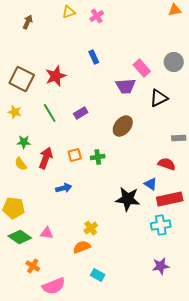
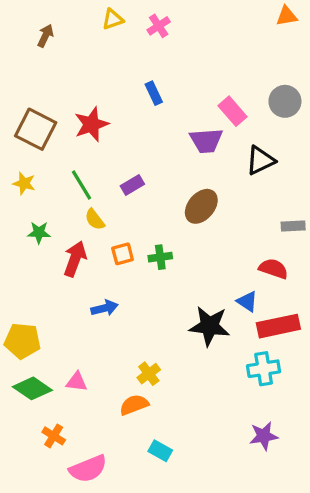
yellow semicircle: (21, 164) -> (95, 219), moved

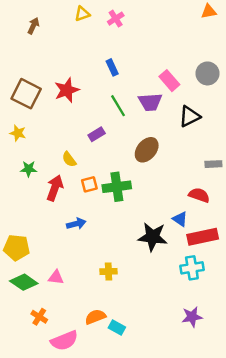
green line: (82, 185) -> (118, 106), moved
green cross: (160, 257) -> (117, 187), size x1.6
yellow cross: (149, 374) -> (108, 271), turned 35
orange semicircle: (134, 405) -> (95, 317), moved

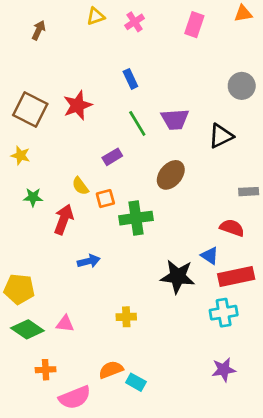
pink rectangle: (169, 81) -> (194, 25), moved, turned 60
orange square: (89, 184) -> (105, 199), moved
orange cross: (39, 317) -> (46, 370), turned -35

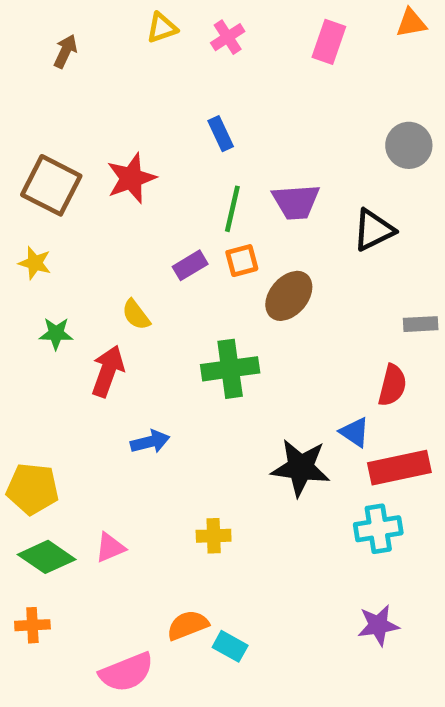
green line: (137, 123) -> (232, 209), turned 44
orange square: (105, 199) -> (242, 261), moved
red semicircle: (232, 228) -> (392, 385), turned 85
pink triangle: (65, 324) -> (110, 548), turned -30
orange cross: (46, 370) -> (32, 625), moved

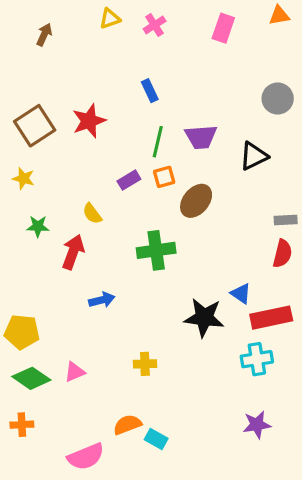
brown square: (51, 185) -> (35, 126), turned 30
red semicircle: (392, 385) -> (282, 254), moved

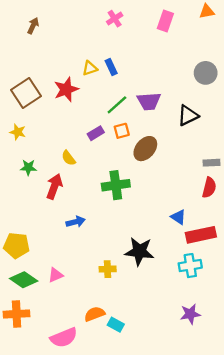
yellow triangle: (110, 19) -> (90, 68), moved
green line: (158, 142) -> (117, 105), turned 35
black star: (204, 318) -> (139, 251), moved
orange cross: (22, 425) -> (17, 314), size x1.5

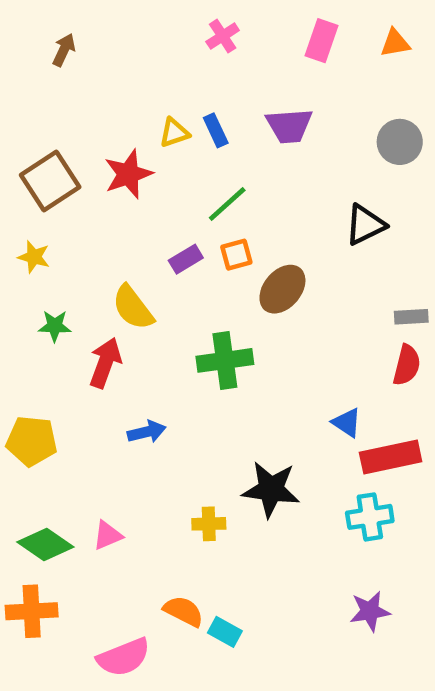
orange triangle: (207, 11) -> (395, 43), moved
purple trapezoid: (149, 101) -> (289, 126), moved
yellow semicircle: (69, 158) -> (133, 308), size x1.5
yellow pentagon: (17, 245) -> (32, 441), moved
orange semicircle: (95, 314) -> (183, 611), turned 48

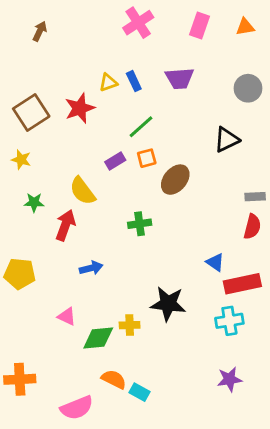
pink cross: (223, 36) -> (138, 23), size x1.5
green cross: (225, 360) -> (140, 224), size x0.7
pink triangle: (108, 535) -> (67, 317), moved, turned 48
green diamond: (45, 545) -> (98, 338), moved, turned -40

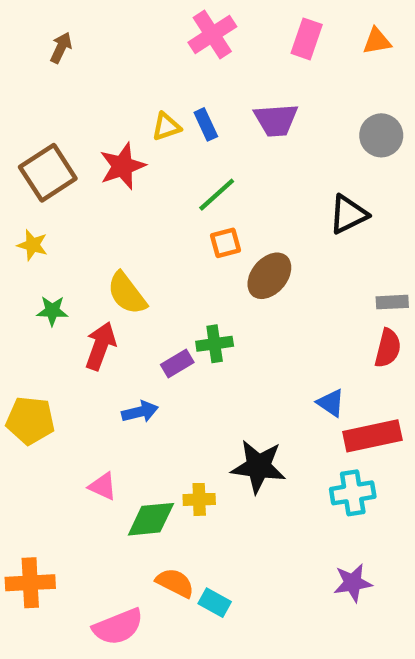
purple rectangle: (115, 161) -> (177, 363), moved

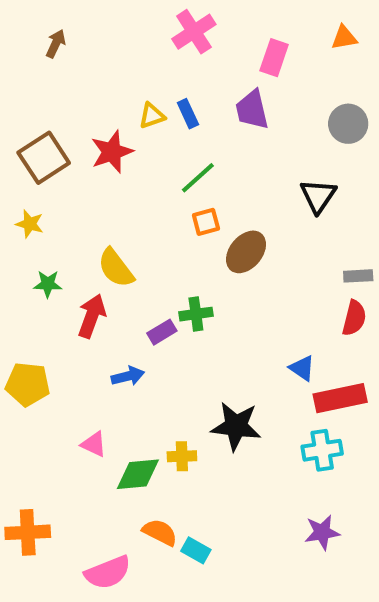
pink rectangle: (307, 39) -> (274, 58), moved
purple trapezoid: (276, 120) -> (252, 110), turned 81
black triangle: (348, 214) -> (318, 196), turned -30

